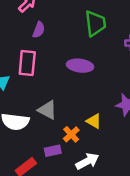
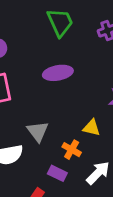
gray triangle: (47, 110) -> (38, 131), turned 42
purple rectangle: (53, 151) -> (57, 173), turned 56

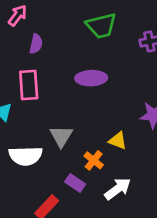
green trapezoid: (60, 22) -> (101, 26), turned 92

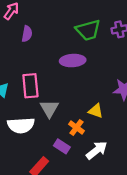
green trapezoid: (101, 26) -> (88, 30), moved
pink rectangle: (29, 85) -> (30, 86), moved

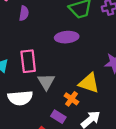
yellow triangle: (96, 111) -> (89, 83), size x1.5

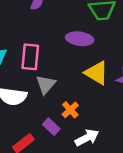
yellow triangle: (89, 83) -> (97, 73), moved

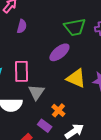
purple ellipse: (80, 39) -> (59, 52), turned -40

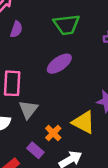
green trapezoid: (75, 27) -> (67, 25), moved
yellow triangle: (76, 78) -> (84, 122), moved

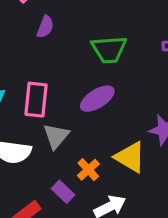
green trapezoid: (67, 25) -> (109, 49), moved
purple ellipse: (59, 64) -> (97, 99), moved

